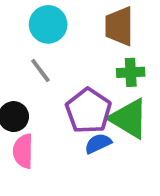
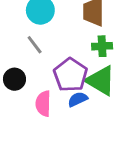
pink semicircle: (23, 151) -> (43, 104), moved

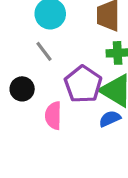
blue semicircle: (78, 99) -> (110, 119), moved

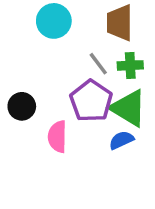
gray line: (44, 51) -> (98, 64), moved

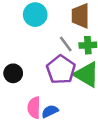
pink semicircle: (57, 137) -> (34, 108), moved
blue semicircle: (121, 140) -> (50, 111), moved

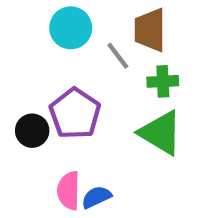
gray line: (66, 44) -> (118, 56), moved
purple pentagon: (61, 70) -> (75, 114), moved

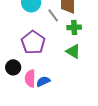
black circle: (32, 131) -> (13, 67), moved
green triangle: (161, 133) -> (73, 51), size x0.7

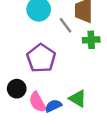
green triangle: (73, 51) -> (78, 98), moved
pink semicircle: (30, 78) -> (37, 102), turned -30

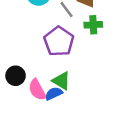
purple pentagon: (41, 58) -> (59, 41), moved
green triangle: (78, 98) -> (61, 81), moved

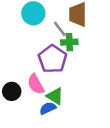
green cross: (93, 25) -> (69, 42), moved
pink semicircle: (37, 90) -> (36, 84), moved

